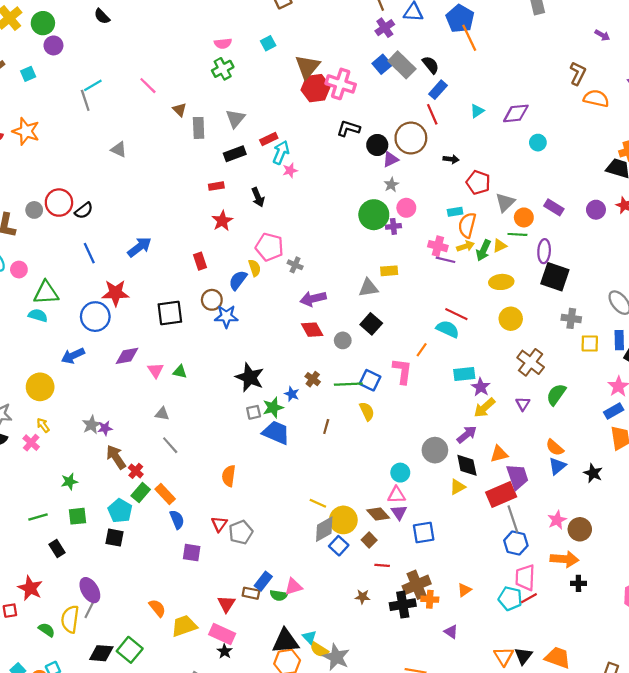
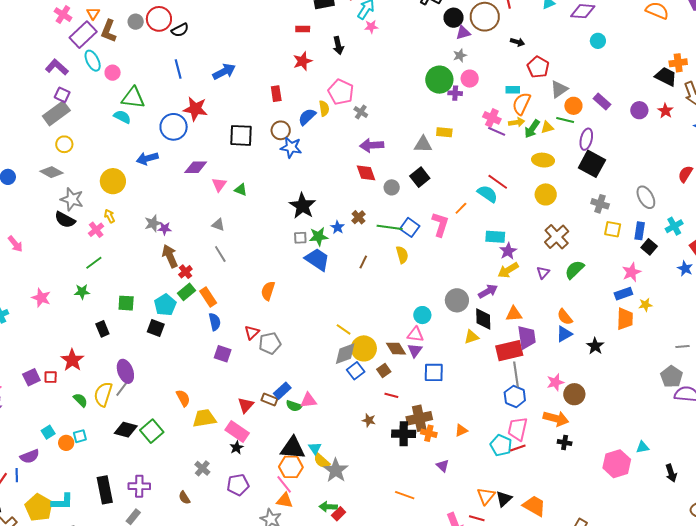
green star: (69, 482) -> (82, 292), moved
green line: (38, 517) -> (94, 263), moved, turned -30

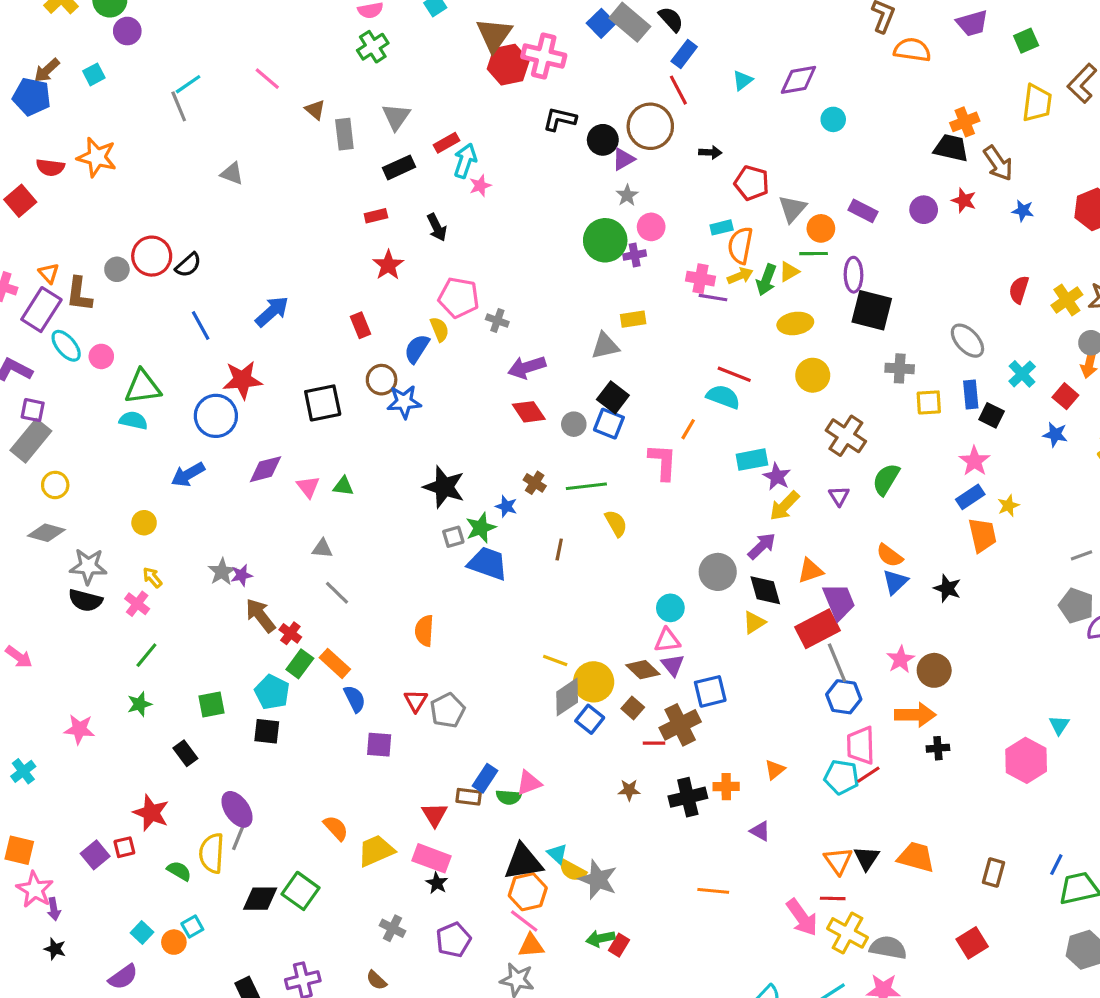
yellow circle: (113, 181) -> (144, 523), size x0.6
blue square: (410, 227) -> (609, 424), moved
brown cross: (419, 418) -> (680, 725), moved
cyan triangle: (642, 447) -> (1059, 725), turned -32

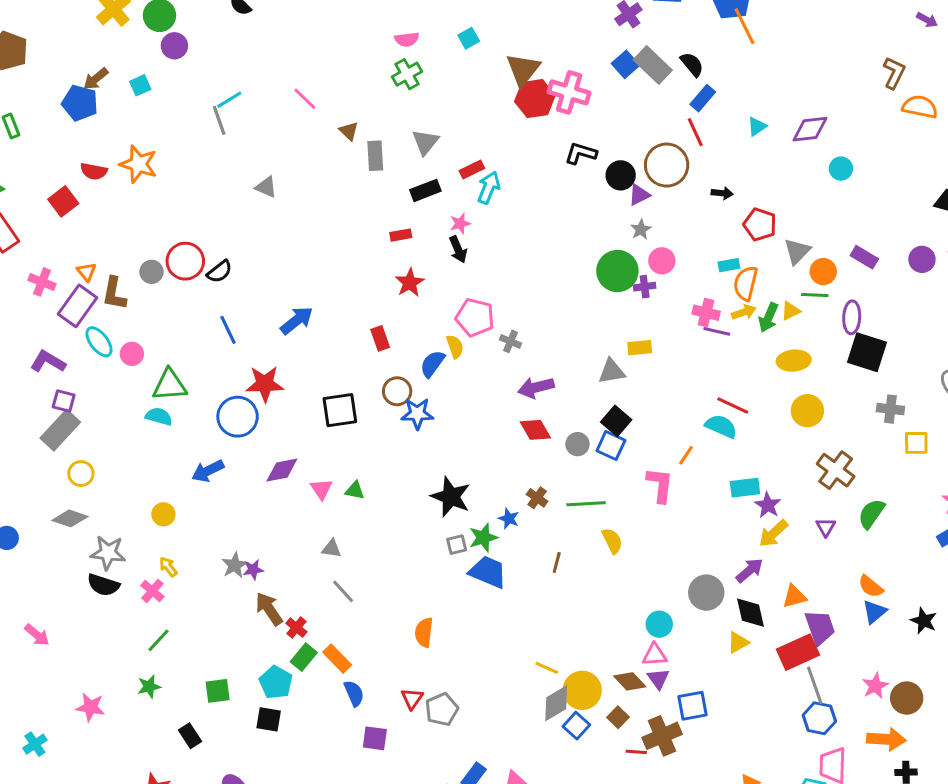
pink star: (480, 186) -> (460, 224), moved

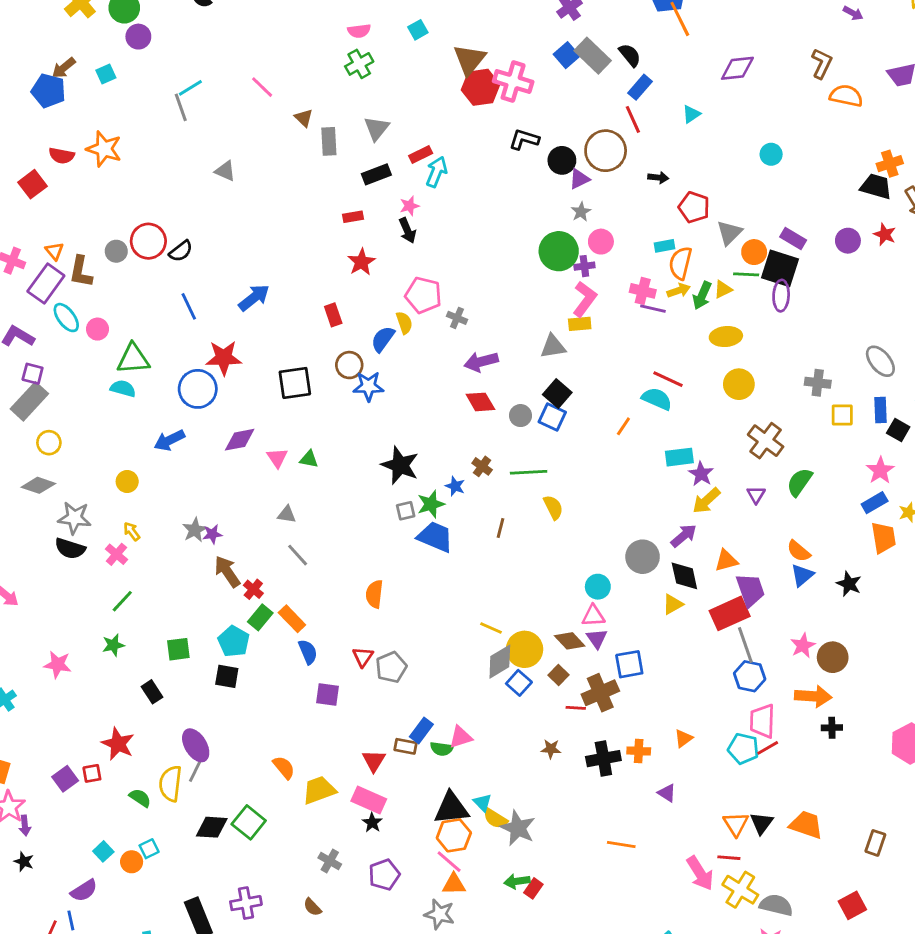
purple diamond: (810, 129) -> (737, 68), moved
black square: (867, 352) -> (780, 268), moved
pink L-shape: (660, 485) -> (585, 299), moved, turned 30

